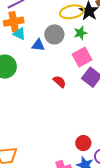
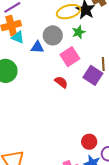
pink square: (82, 57) -> (70, 57), moved

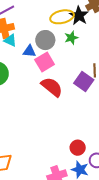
pink square: (70, 57) -> (45, 62), moved
red semicircle: (61, 82) -> (52, 87), size x1.6

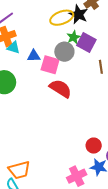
gray circle: (45, 40) -> (64, 52), moved
pink square: (45, 62) -> (50, 65), turned -36
purple square: (84, 82) -> (86, 43), moved

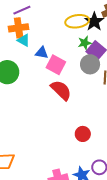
gray circle: (64, 52) -> (90, 64), moved
red circle: (94, 146) -> (83, 134), moved

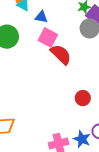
pink square: (56, 65) -> (48, 37), moved

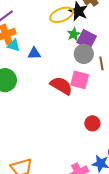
pink square: (48, 37) -> (80, 80), moved

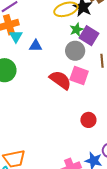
cyan triangle: (14, 45) -> (16, 36), turned 40
gray circle: (84, 54) -> (75, 51), moved

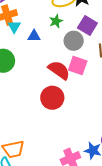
green star: (77, 30) -> (56, 21), moved
red circle: (88, 120) -> (52, 98), moved, size x1.5

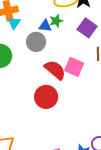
blue triangle: (34, 36) -> (45, 26), moved
gray circle: (74, 41) -> (36, 42), moved

